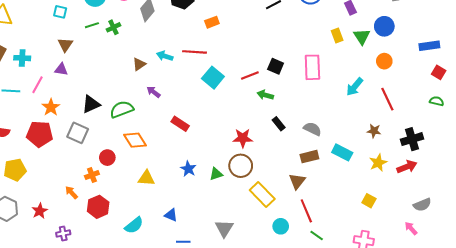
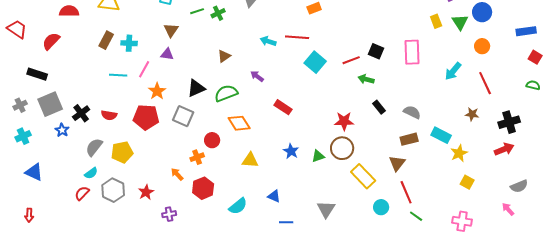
brown triangle: (139, 64) -> (224, 56), moved
yellow star: (378, 163) -> (459, 153), moved

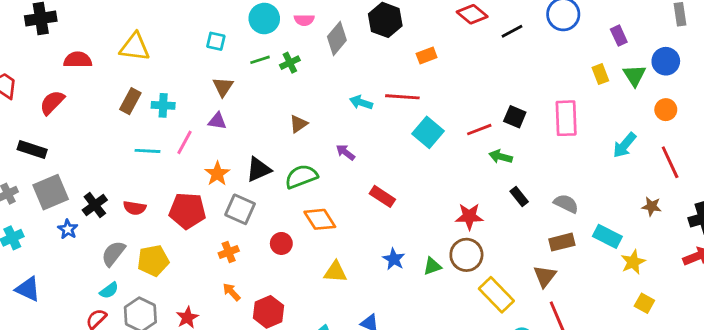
orange star: (157, 91) -> (217, 174), moved
orange cross: (197, 157) -> (229, 252), moved

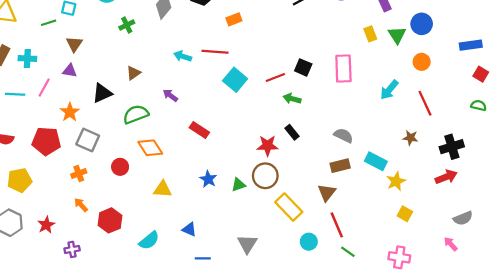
green line: (260, 60) -> (49, 23), moved
black triangle: (259, 169) -> (102, 93), moved
black rectangle: (519, 196) -> (292, 132), moved

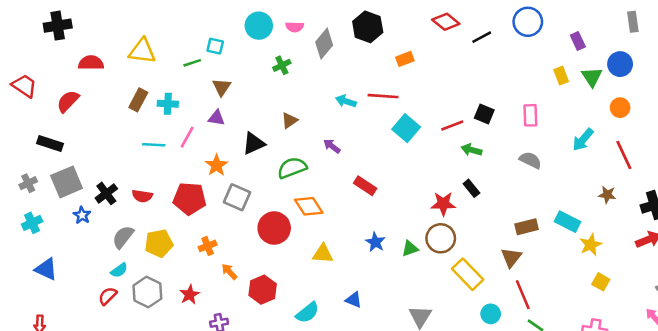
pink rectangle: (343, 69) -> (530, 115), size x0.7
gray semicircle: (343, 136) -> (530, 160), moved
red circle: (120, 167) -> (274, 228), size x1.6
orange cross: (79, 174) -> (208, 246), moved

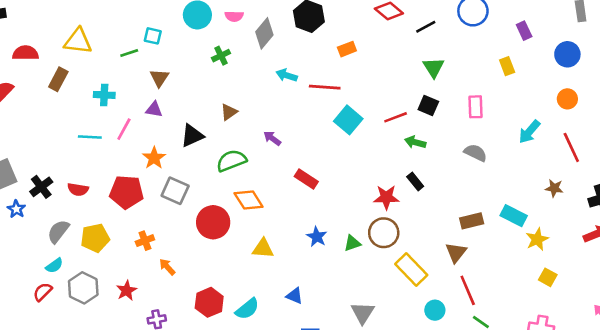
green triangle: (592, 77) -> (434, 67), moved
brown rectangle: (138, 100) -> (58, 79), moved
cyan arrow: (346, 101) -> (287, 75), moved
red hexagon: (263, 290) -> (209, 302), moved

